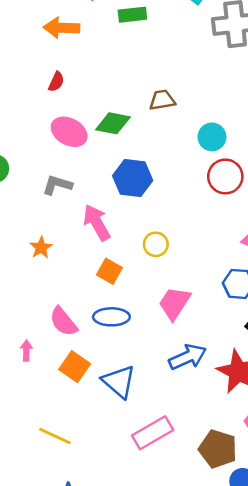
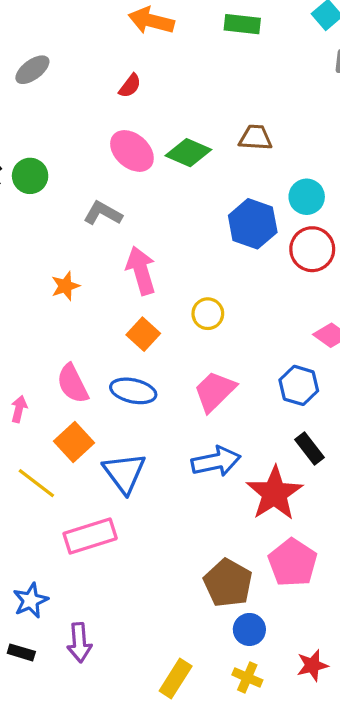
blue hexagon: (133, 178) -> (253, 224), moved
pink rectangle: (153, 433) -> (90, 536), moved
yellow line: (55, 436) -> (36, 483), moved

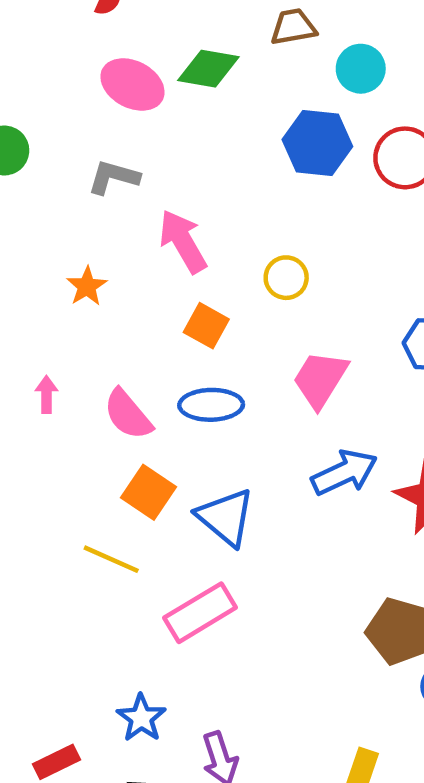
cyan circle: (307, 197) -> (361, 69), moved
pink arrow: (19, 409) -> (47, 394), moved

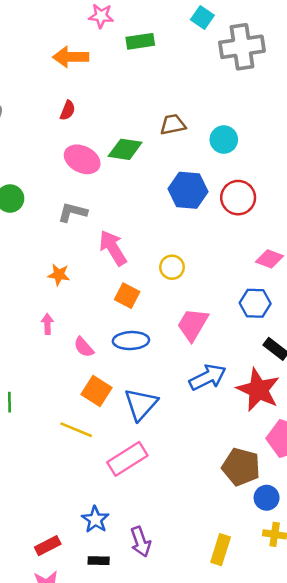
cyan circle: (361, 69) -> (224, 140), moved
orange star: (87, 286) -> (59, 275), turned -30
pink arrow: (47, 394) -> (47, 324), moved
pink semicircle: (128, 415) -> (84, 347), size x0.7
blue triangle: (226, 517) -> (141, 404), turned 33

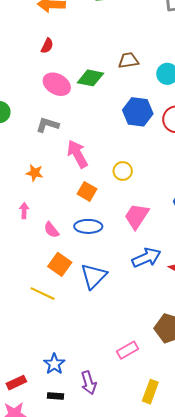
pink rectangle: (127, 459) -> (128, 350), moved, size x0.7

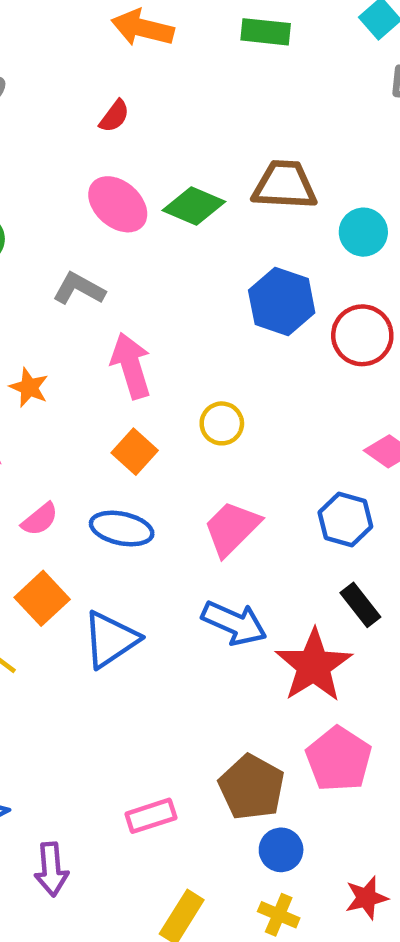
brown trapezoid: (128, 60) -> (285, 185), size x1.4
pink semicircle: (51, 230) -> (40, 519), turned -102
blue arrow: (146, 258) -> (234, 623), turned 36

